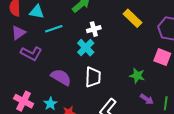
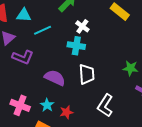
white cross: (94, 29) -> (82, 26), turned -32
cyan cross: (86, 48) -> (76, 46), turned -30

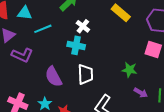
purple semicircle: (55, 78) -> (53, 77), turned -145

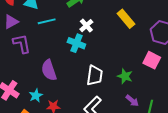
purple L-shape: (22, 55) -> (22, 44), turned -135
white trapezoid: (85, 74) -> (95, 75), moved

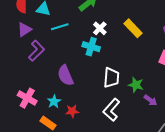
yellow rectangle: (126, 19) -> (133, 28), moved
purple L-shape: (22, 44) -> (37, 51), turned 60
green star: (125, 76) -> (136, 85), moved

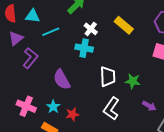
purple arrow: (151, 100) -> (149, 106), moved

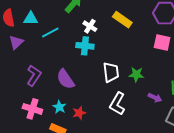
purple L-shape: (30, 58) -> (34, 76), moved

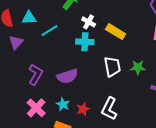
yellow rectangle: (122, 20) -> (116, 32), moved
purple semicircle: (65, 79) -> (67, 76), turned -70
white L-shape: (117, 104) -> (109, 109), moved
pink cross: (32, 109) -> (36, 108), turned 30

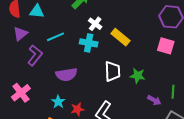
cyan line: (49, 31) -> (55, 37), moved
purple L-shape: (36, 74) -> (35, 55), moved
pink cross: (36, 108) -> (21, 93), moved

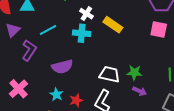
white trapezoid: (112, 71) -> (109, 74), moved, turned -70
green star: (138, 76) -> (134, 73), moved
purple arrow: (154, 100) -> (140, 91), moved

